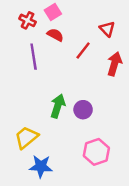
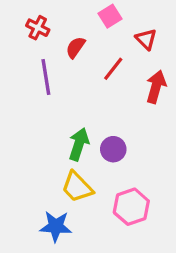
pink square: (53, 12) -> (110, 16), moved
red semicircle: (55, 35) -> (75, 47), turned -84
yellow trapezoid: (26, 137) -> (77, 187), moved, turned -95

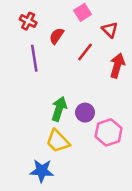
pink hexagon: (131, 207) -> (109, 132), moved

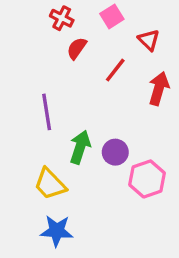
red cross: (28, 21) -> (62, 18), moved
purple line: (34, 58) -> (47, 112), moved
yellow trapezoid: (58, 141) -> (50, 184), moved

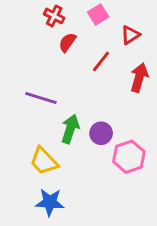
red triangle: (149, 40) -> (130, 35), turned 42
purple line: (47, 112) -> (41, 98), turned -64

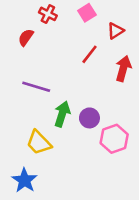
red semicircle: (67, 42) -> (26, 37), moved
blue star: (50, 202) -> (25, 180), moved, turned 30

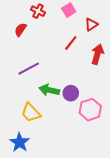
purple line: (36, 87) -> (29, 69), turned -45
green arrow: (62, 114) -> (49, 90), turned -96

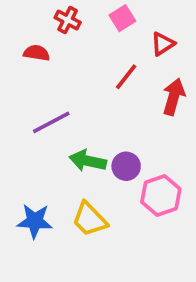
red semicircle: (21, 30) -> (37, 53), turned 64
yellow trapezoid: (31, 113) -> (90, 219), moved
blue star: (19, 142) -> (35, 221), moved, turned -30

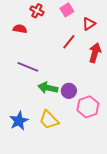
purple line: (51, 122) -> (28, 67), turned 50
blue star: (35, 221) -> (19, 121), turned -30

